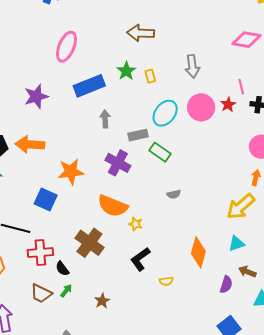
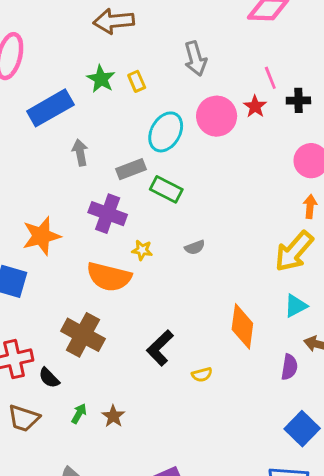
yellow star: (136, 224) -> (142, 250), moved
green arrow: (66, 291) -> (79, 414), moved

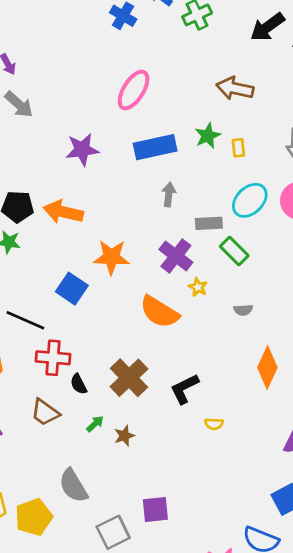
yellow star: (142, 250) -> (198, 287), moved
orange diamond: (242, 326) -> (267, 367), moved
brown cross: (83, 335) -> (129, 378), moved

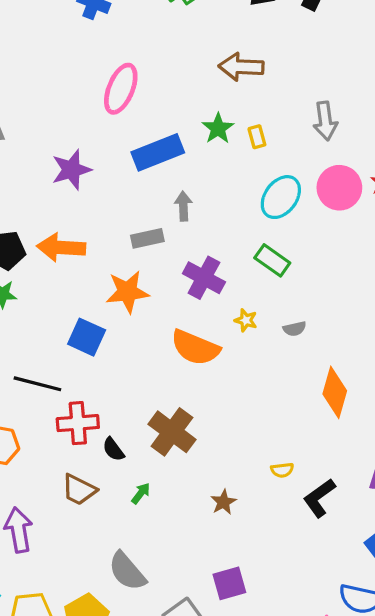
gray rectangle: (209, 223) -> (147, 238), moved
yellow star: (198, 287) -> (246, 320), moved
black L-shape: (184, 389) -> (319, 498), moved
brown star: (124, 436) -> (223, 502), moved

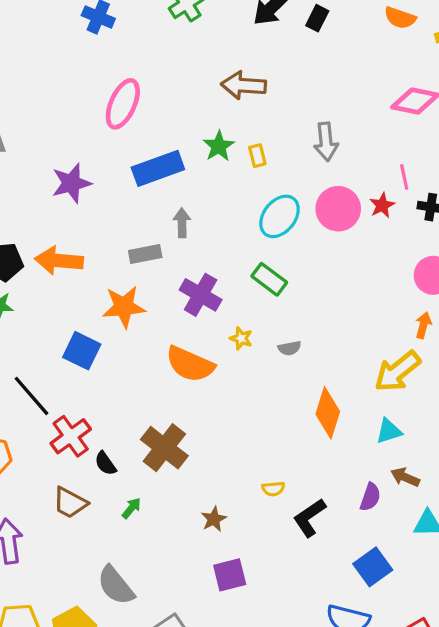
black line: (37, 384) -> (31, 396), turned 33
red cross: (78, 423) -> (71, 436), turned -33
purple square: (229, 583) -> (230, 575), moved

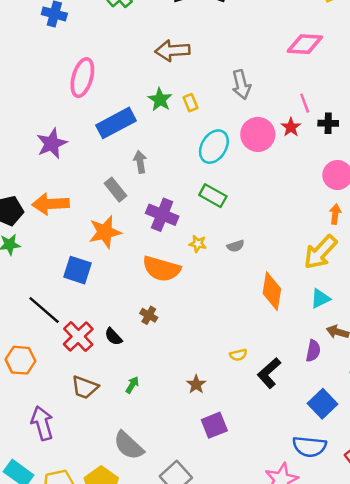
gray rectangle: (145, 254) -> (115, 190), turned 70
brown cross: (164, 448) -> (149, 315), moved, size x0.5
black semicircle: (105, 463) -> (113, 337), moved

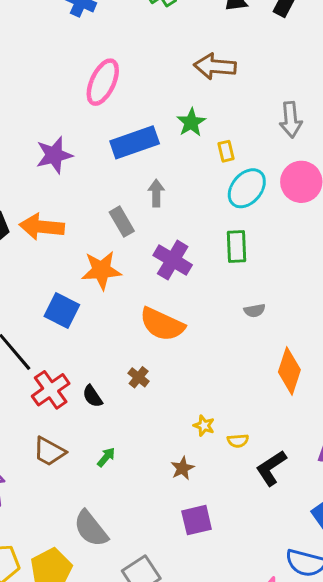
yellow rectangle: (190, 103) -> (226, 151), moved
green rectangle: (213, 196) -> (237, 247), turned 50
yellow star: (198, 244) -> (204, 426), moved

